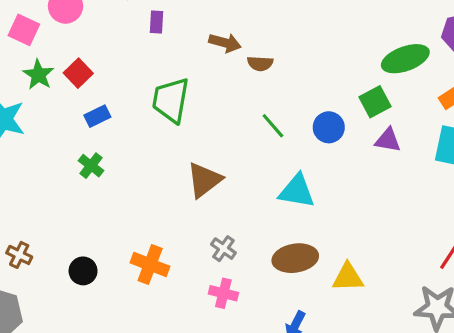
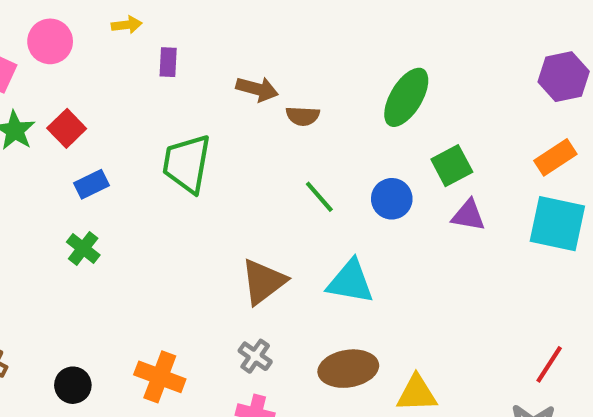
green ellipse: (405, 59) -> (406, 97), moved, turned -39
brown triangle: (204, 180) -> (263, 282), moved

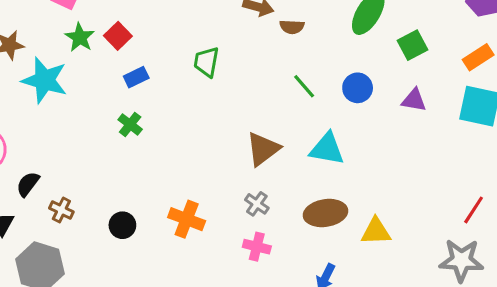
green trapezoid: (187, 164) -> (206, 62), size x0.7
green square: (452, 166) -> (413, 45), moved

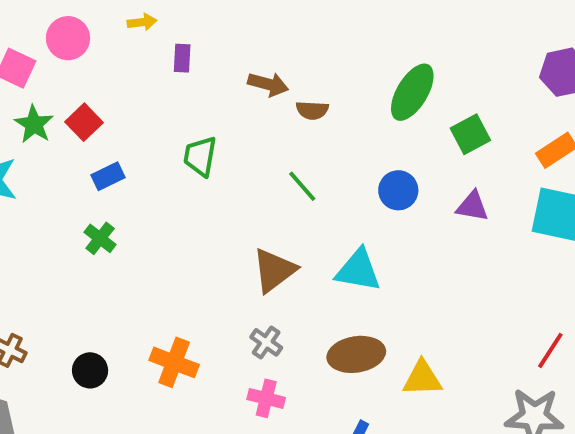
green line: (304, 86) -> (302, 186), moved

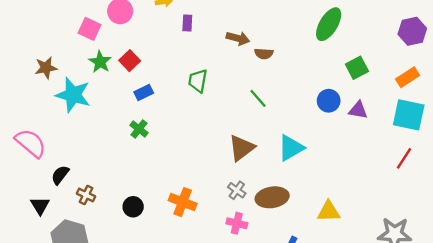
green ellipse: (412, 92) -> (329, 24), moved
blue circle: (398, 190) -> (329, 101), moved
cyan triangle: (358, 270) -> (291, 148), turned -40
red line: (550, 350) -> (404, 158), moved
brown ellipse: (356, 354) -> (272, 197), moved

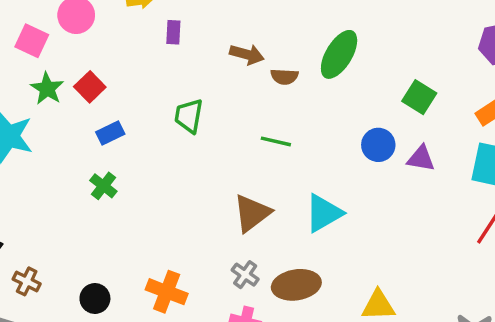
green ellipse: (329, 24) -> (339, 54), moved
green square: (357, 68) -> (419, 97), turned -30
green line: (258, 98) -> (276, 141), turned -36

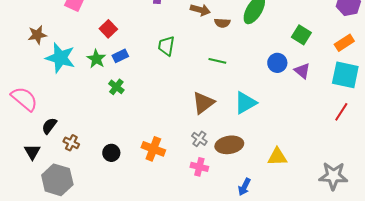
green star: (47, 89) -> (96, 59), moved
purple triangle: (421, 159) -> (302, 71), turned 30

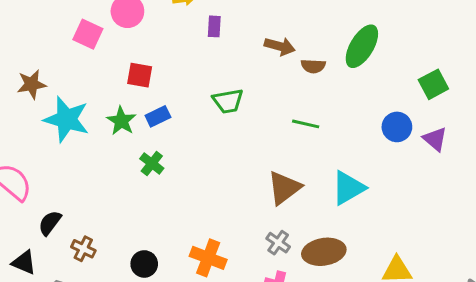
red square: (108, 29) -> (140, 75), turned -36
green square: (301, 35) -> (433, 84), turned 30
green trapezoid: (166, 46) -> (228, 101), turned -110
black triangle: (32, 152) -> (24, 262), turned -36

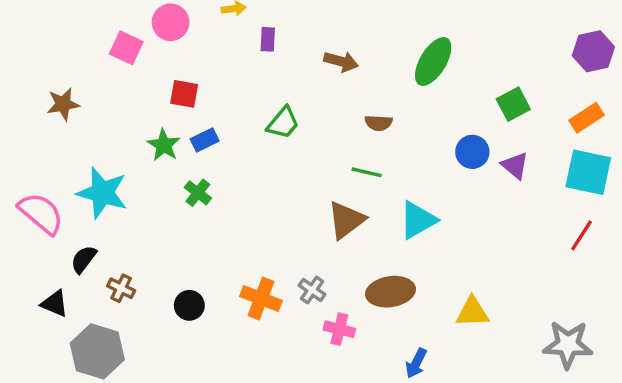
brown semicircle: (313, 66) -> (379, 123), moved
green trapezoid: (228, 101) -> (283, 123), turned -40
cyan star: (67, 119) -> (102, 193), moved
green line: (306, 124) -> (367, 172), moved
gray cross: (278, 243) -> (312, 290), moved

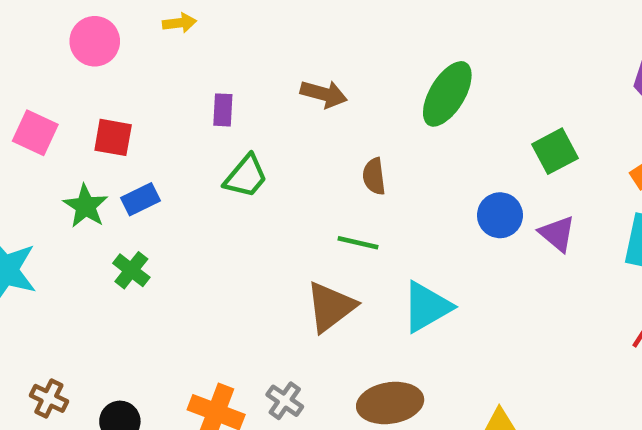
purple rectangle: (268, 39) -> (223, 110), moved
pink square: (126, 48) -> (35, 133), moved
brown semicircle: (379, 123) -> (374, 176), turned 80
brown cross: (121, 288) -> (49, 398), moved

